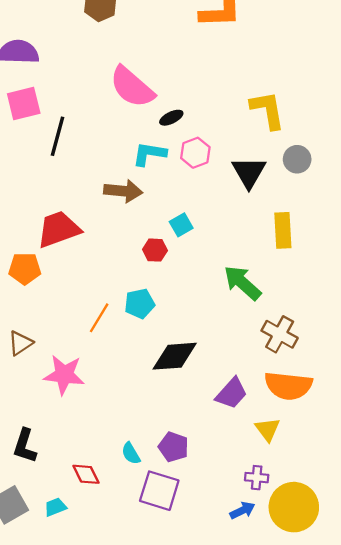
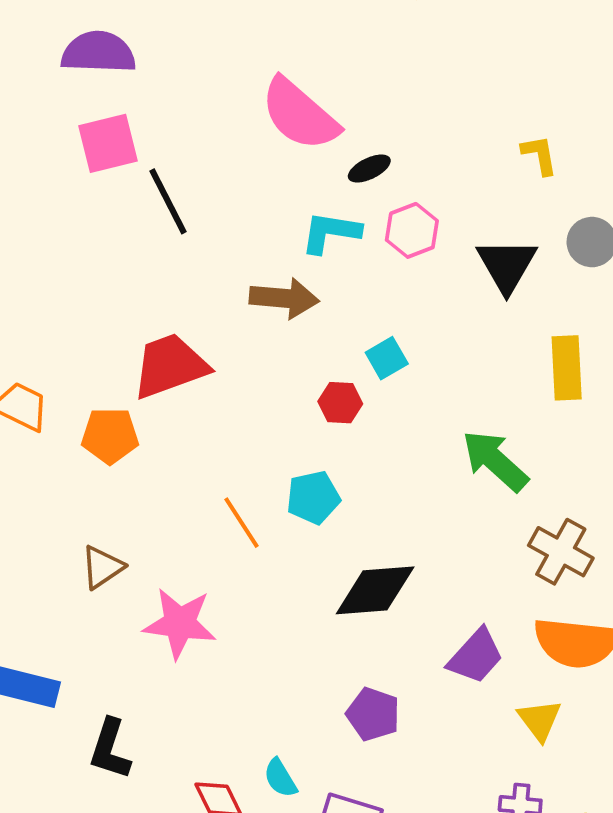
yellow L-shape: (268, 110) -> (540, 155), size x0.6
black line: (58, 136) -> (168, 201), turned -42
orange line: (99, 318) -> (242, 523), turned -64
purple pentagon: (173, 447) -> (373, 714), moved
cyan semicircle: (131, 453) -> (280, 778), moved

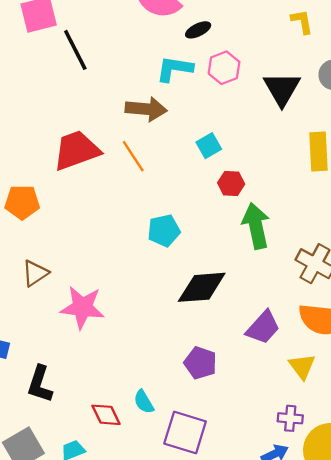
red hexagon: (340, 403) -> (231, 183), moved
orange pentagon: (110, 436) -> (22, 202), moved
green arrow: (495, 461) -> (256, 226), moved, turned 36
orange line: (242, 523) -> (133, 156), moved

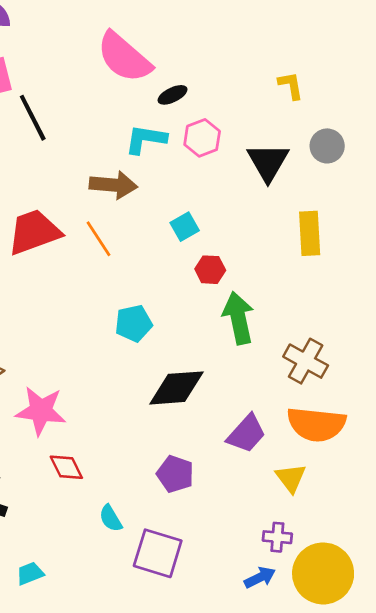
red diamond: (106, 415) -> (66, 467), moved

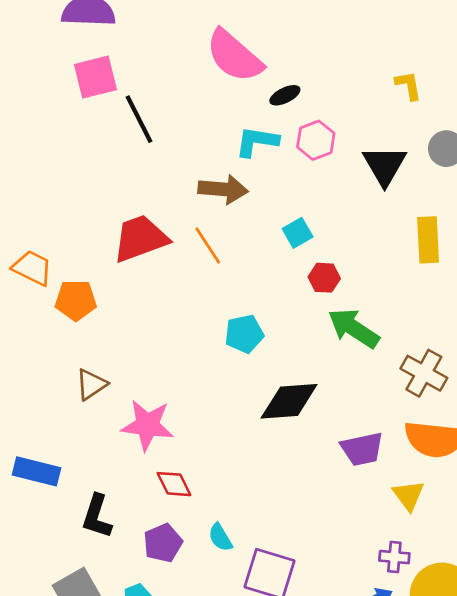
green arrow: (238, 318) -> (354, 328), turned -45
purple trapezoid: (246, 434) -> (362, 449), turned 36
purple pentagon: (175, 474) -> (163, 543), moved, turned 30

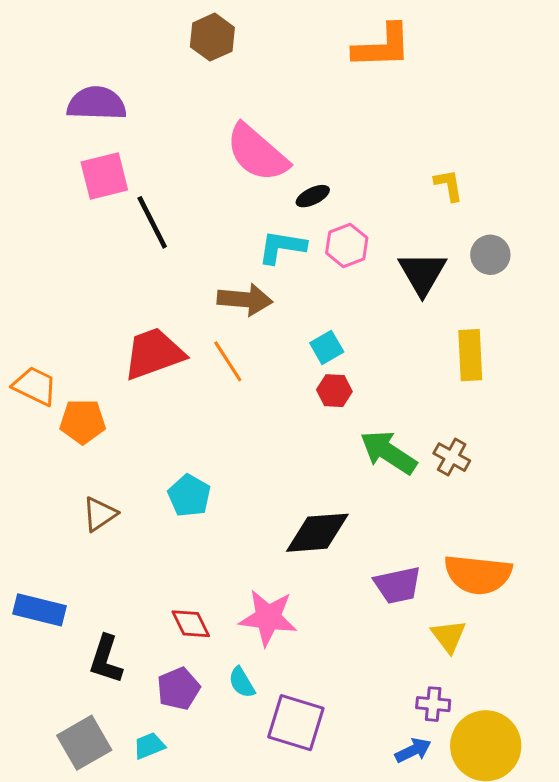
red hexagon: (324, 278) -> (334, 391), moved
cyan pentagon: (244, 334) -> (189, 496), moved, turned -30
brown cross: (424, 373) -> (452, 457), moved, size x0.7
pink star: (147, 425) -> (268, 618), moved

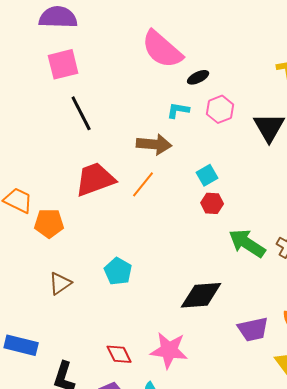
black line: (152, 222) -> (81, 113), moved
cyan L-shape: (282, 247) -> (178, 110), size x0.7
orange line: (228, 361) -> (143, 184), turned 72

